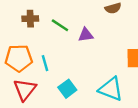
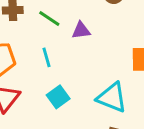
cyan line: (45, 63) -> (47, 57), moved

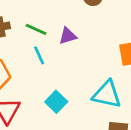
cyan line: (47, 57) -> (39, 55), moved

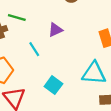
green line: (36, 29) -> (17, 17), moved

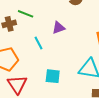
cyan square: (53, 85) -> (53, 76), turned -35

